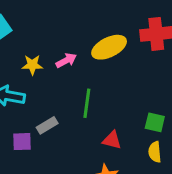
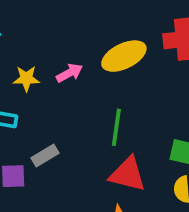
green line: (87, 103) -> (116, 127), moved
red triangle: (112, 140) -> (128, 174), size x1.5

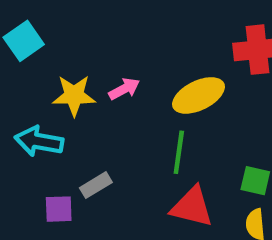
yellow ellipse: (124, 56) -> (199, 95), moved
yellow star: (26, 79) -> (74, 95), size x1.4

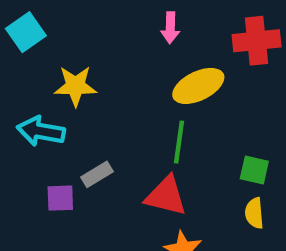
pink arrow: (124, 89) -> (170, 28), moved, turned 120
red triangle: (192, 207) -> (166, 196), moved

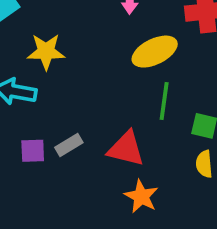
green line: (179, 142) -> (164, 101), moved
gray rectangle: (97, 174) -> (69, 145), moved

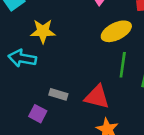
gray rectangle: (69, 145) -> (58, 94), turned 48
purple square: (33, 151) -> (38, 114), moved, turned 30

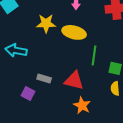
yellow star: (43, 31) -> (46, 23), moved
yellow ellipse: (116, 31) -> (74, 32), moved, turned 40

